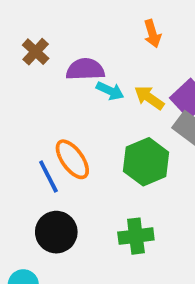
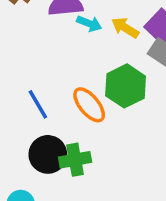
orange ellipse: (72, 159) -> (89, 105), moved
green cross: (136, 236) -> (75, 160), moved

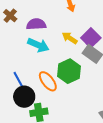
cyan arrow: (89, 24) -> (38, 45), moved, size x1.5
black circle: (48, 154) -> (24, 97), moved

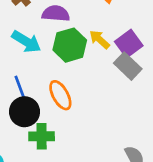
cyan arrow: (38, 45) -> (26, 42), moved
green hexagon: (69, 71) -> (70, 45), moved

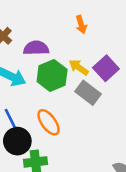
gray rectangle: (128, 66) -> (88, 93), moved

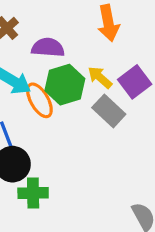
orange arrow: (81, 25) -> (108, 23), size x1.5
orange ellipse: (49, 122) -> (39, 100), moved

